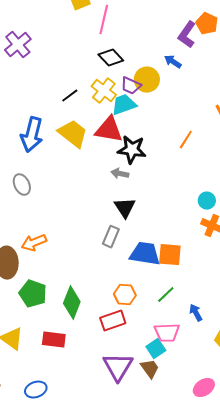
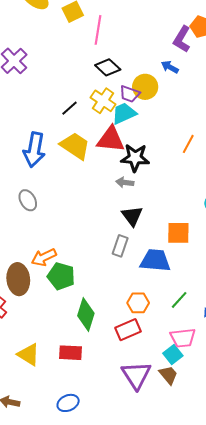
orange square: (170, 255) -> (178, 233), moved
green pentagon: (33, 294) -> (61, 276), moved
blue ellipse: (36, 390) -> (68, 403), moved

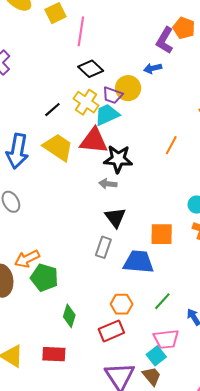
blue arrow: (170, 67) -> (153, 68), turned -42
green diamond: (86, 315) -> (69, 316), size x0.7

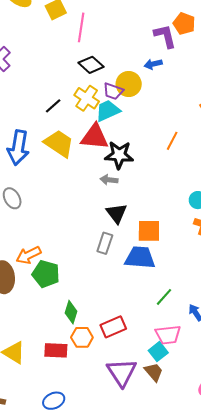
purple L-shape: (165, 40) -> (165, 36), turned 136
orange square: (162, 234) -> (149, 231), moved
orange hexagon: (122, 304) -> (82, 337), moved

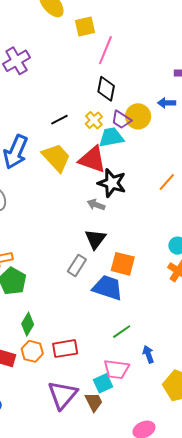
black diamond: (91, 65) -> (106, 89), turned 45
yellow cross: (87, 98) -> (94, 120), size x0.7

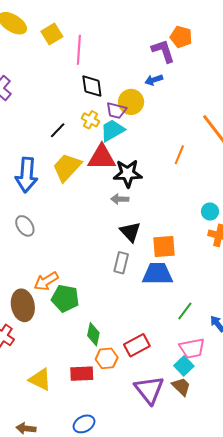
yellow trapezoid: (56, 158) -> (67, 167), turned -76

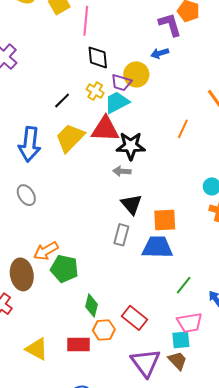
red rectangle: (137, 345) -> (134, 318), turned 65
cyan square: (184, 366) -> (181, 340), turned 36

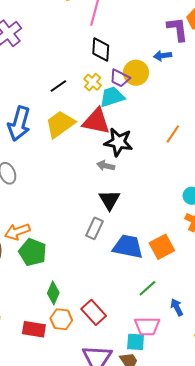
orange square: (165, 220) -> (162, 247), moved, turned -35

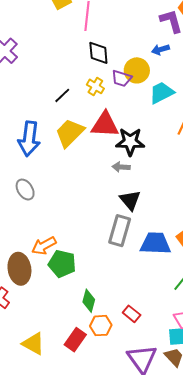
cyan trapezoid: (112, 97) -> (162, 93), moved
gray rectangle: (94, 228) -> (120, 231), size x1.4
red rectangle: (94, 312) -> (132, 314), size x0.7
red rectangle: (34, 329) -> (75, 340), turned -55

